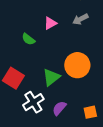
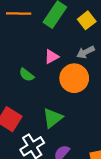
orange circle: (77, 65) -> (74, 78), moved

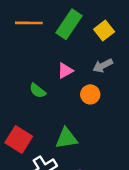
orange circle: (74, 78) -> (90, 94), size x0.6
green triangle: (53, 118) -> (66, 138), turned 30

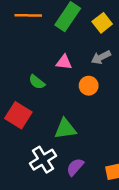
pink triangle: (65, 71) -> (64, 62), turned 35
red square: (19, 140) -> (18, 115), moved

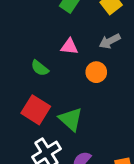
red square: (18, 115) -> (36, 110), moved
green triangle: (65, 129) -> (71, 119), turned 50

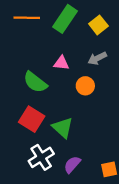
green semicircle: (40, 68) -> (35, 82), size x1.5

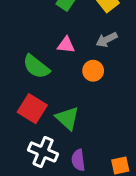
white cross: (41, 157) -> (43, 152), turned -35
purple semicircle: (72, 165) -> (78, 160), turned -48

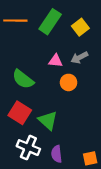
pink triangle: (66, 45) -> (55, 61), moved

